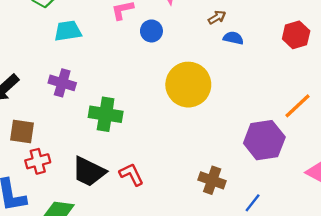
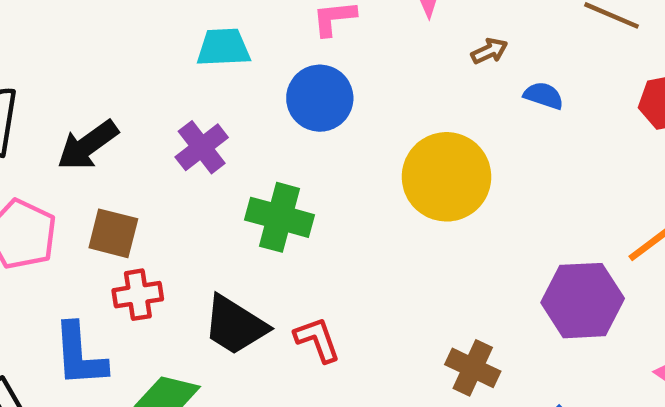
brown arrow: (217, 17) -> (489, 51), moved
blue circle: (151, 31) -> (320, 98), moved, size x1.5
purple cross: (62, 83) -> (202, 147), turned 30

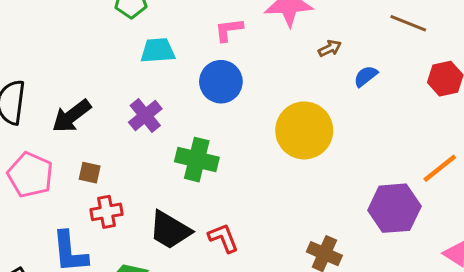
blue semicircle: (544, 96) -> (366, 76), turned -55
brown square: (113, 233) -> (90, 173), size x0.7

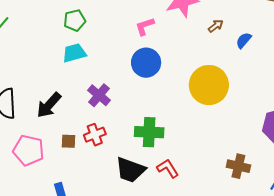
cyan trapezoid: (158, 51) -> (74, 53), moved
green cross: (197, 160) -> (149, 132), moved
red cross: (106, 212) -> (95, 135), moved

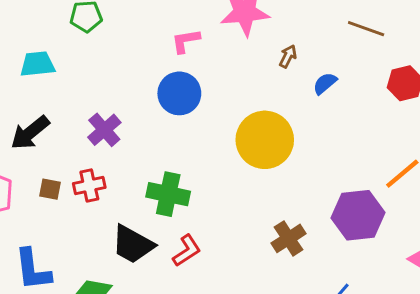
brown arrow: (216, 26) -> (288, 56), turned -35
cyan trapezoid: (74, 53) -> (37, 64), moved
brown cross: (238, 166) -> (288, 238), moved, turned 35
red L-shape: (168, 168) -> (187, 251), turned 80

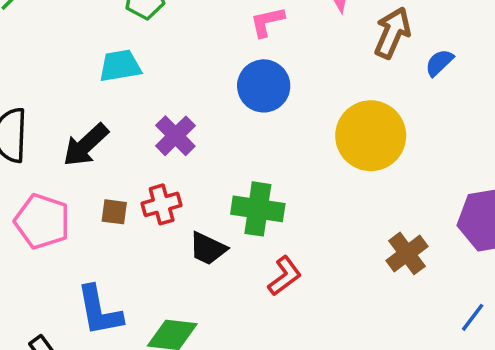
brown arrow: (288, 56) -> (392, 33), size x1.8
cyan trapezoid: (37, 64) -> (120, 66), moved
black trapezoid: (133, 244) -> (208, 249), moved, size x0.7

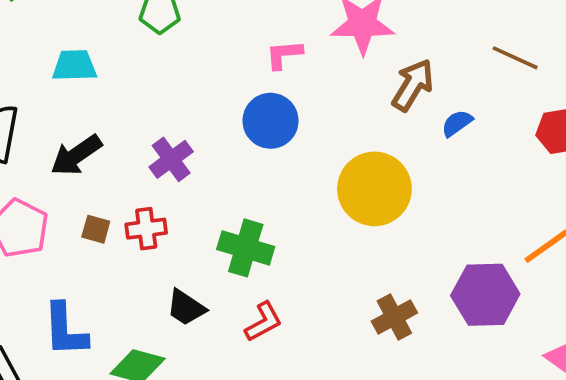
cyan trapezoid: (120, 66) -> (74, 66), moved
black trapezoid: (208, 249) -> (186, 308), moved

